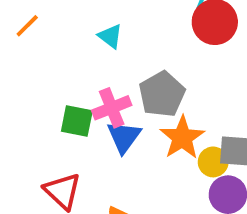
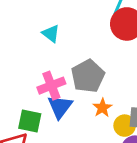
green square: (77, 121) -> (30, 121), moved
orange star: (182, 138) -> (102, 108), size x0.6

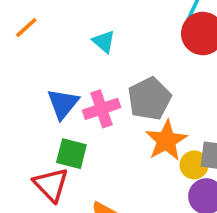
blue triangle: (60, 107) -> (63, 104), moved
orange star: (102, 108) -> (166, 141), size x1.6

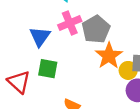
pink cross: (101, 109) -> (70, 23), moved
red triangle: (51, 185) -> (19, 82), moved

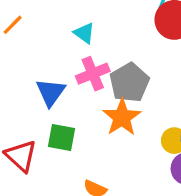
orange star: (109, 56) -> (122, 117), moved

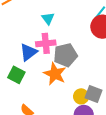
blue triangle: (51, 92) -> (28, 52), moved
orange star: (122, 117) -> (55, 74), turned -30

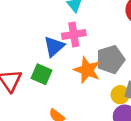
gray pentagon: (65, 55) -> (110, 59), moved

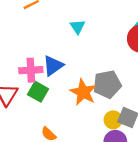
pink cross: (74, 34) -> (31, 70), moved

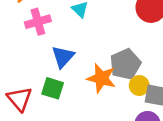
pink cross: (31, 70) -> (38, 22), moved
yellow circle: (113, 120) -> (139, 86), moved

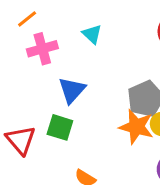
orange star: (101, 78) -> (136, 127), moved

